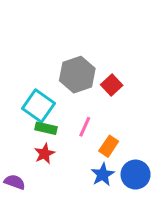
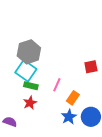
gray hexagon: (77, 75) -> (29, 52), moved
red square: (112, 85) -> (91, 67), moved, turned 32

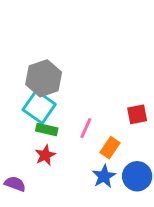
red square: (91, 67) -> (137, 114), moved

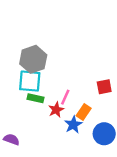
cyan square: (39, 107) -> (30, 81), turned -30
red star: (45, 155) -> (56, 110), moved
blue star: (104, 176) -> (73, 125), moved

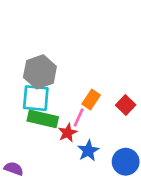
red square: (104, 87) -> (126, 105), turned -35
green rectangle: (35, 98) -> (43, 119), size x1.5
orange rectangle: (84, 112) -> (91, 100), moved

